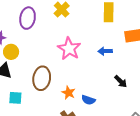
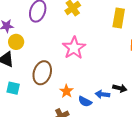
blue arrow: (105, 51) -> (102, 94), moved
black arrow: (121, 81) -> (120, 88), turned -40

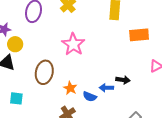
cyan square: (13, 88) -> (16, 98), moved

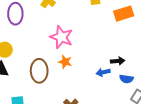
orange star: (70, 88) -> (65, 62), moved
blue semicircle: (90, 97) -> (126, 79), moved

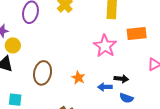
pink star: (61, 37) -> (105, 46), moved
orange star: (65, 62) -> (78, 78), moved

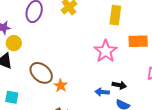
brown ellipse: (43, 73) -> (41, 73), turned -65
orange star: (78, 78) -> (61, 86), moved

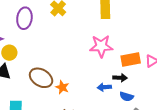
orange rectangle: (138, 41) -> (131, 59), moved
pink star: (106, 51) -> (101, 46), turned -30

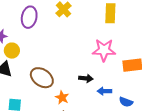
black arrow: (120, 78) -> (86, 78), moved
orange star: (62, 87) -> (62, 97), moved

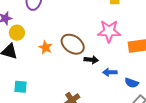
brown ellipse: (42, 78) -> (73, 44), moved
orange star: (62, 97) -> (46, 47), moved

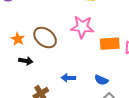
black arrow: (91, 60) -> (26, 61), moved
blue arrow: (110, 72) -> (68, 78), moved

